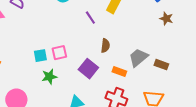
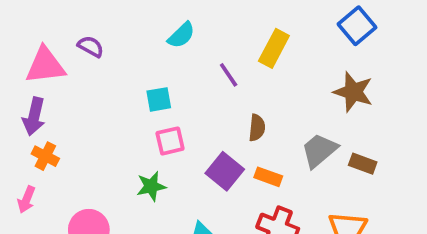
brown star: (166, 19) -> (353, 92), moved, size x1.5
cyan square: (40, 56) -> (159, 99), moved
orange rectangle: (119, 72) -> (268, 177), moved

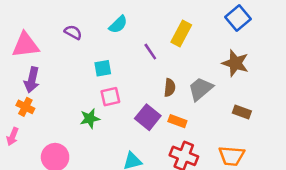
purple semicircle: (91, 47) -> (73, 32), moved
purple arrow: (34, 116) -> (32, 80), moved
gray trapezoid: (319, 150) -> (201, 89), moved
green star: (151, 186) -> (90, 119), moved

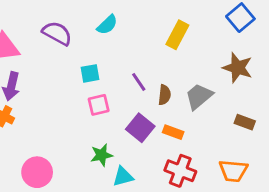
purple semicircle: (73, 32) -> (57, 33), size x1.5
purple line: (150, 52) -> (139, 82), moved
green star: (90, 119) -> (102, 155), moved

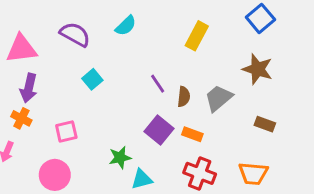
cyan square: (90, 73) -> (92, 79), moved, turned -30
pink square: (99, 105) -> (66, 131), moved

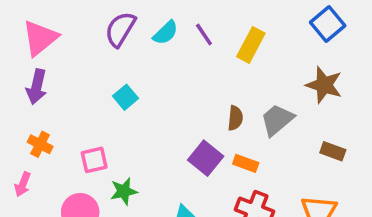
purple semicircle: (75, 34) -> (120, 29), moved, turned -88
pink triangle: (21, 49) -> (40, 38), moved, turned -32
purple line: (158, 84) -> (204, 34), moved
purple arrow: (29, 88) -> (37, 87), moved
green star: (120, 158) -> (124, 191), moved

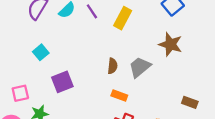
brown rectangle: (333, 151) -> (190, 102), moved
purple square: (206, 158) -> (62, 82), moved, turned 30

